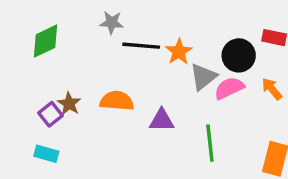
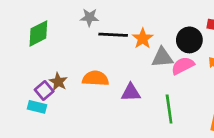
gray triangle: (203, 77) -> (162, 57), turned 35
cyan rectangle: (46, 154) -> (37, 107), moved

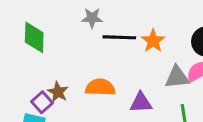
green diamond: (38, 33) -> (34, 37), turned -60
gray triangle: (162, 57) -> (177, 77), moved

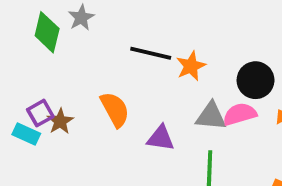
gray star: (92, 18) -> (81, 18), moved, turned 30
orange semicircle: (100, 87) -> (115, 109), turned 48
brown star: (58, 92) -> (60, 121), moved

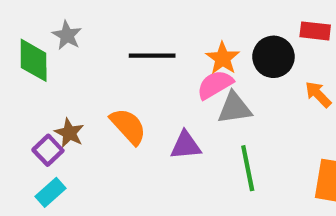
orange star: (191, 66) -> (223, 58), moved
pink semicircle: (240, 114) -> (215, 85), moved
brown star: (60, 121) -> (69, 133), moved
cyan rectangle: (26, 134) -> (51, 192), moved, turned -52

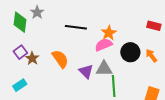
black circle: (273, 57) -> (130, 52), moved
gray triangle: (235, 108) -> (104, 69), moved
purple triangle: (186, 145) -> (86, 71), turned 42
purple square: (48, 150) -> (20, 52), moved

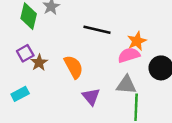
purple triangle: (86, 71) -> (91, 97), moved

